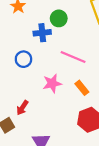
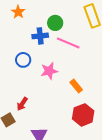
pink line: (73, 57) -> (68, 43), moved
pink star: (52, 83) -> (49, 71), moved

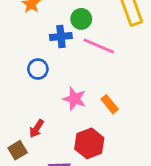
pink star: (49, 71) -> (74, 99), moved, turned 30
red hexagon: (83, 115) -> (89, 143), moved

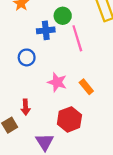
pink line: (99, 46) -> (77, 38), turned 50
red arrow: (37, 129) -> (25, 107), turned -35

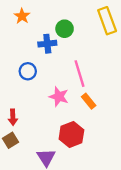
pink line: (77, 38) -> (79, 74), moved
red arrow: (25, 107) -> (13, 117), moved

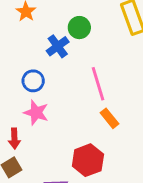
blue cross: (47, 44) -> (58, 46), turned -30
pink star: (59, 97) -> (36, 113), moved

